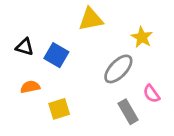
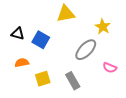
pink semicircle: (151, 94) -> (110, 68), turned -32
gray rectangle: (128, 112) -> (73, 81), moved

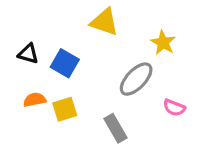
yellow triangle: (66, 14) -> (104, 22), turned 30
yellow square: (43, 79) -> (65, 109), moved

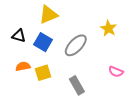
yellow triangle: (104, 22) -> (48, 15), moved, turned -42
gray ellipse: (136, 79) -> (76, 45), moved

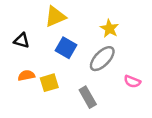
yellow star: (108, 28) -> (109, 29), moved
blue square: (43, 42) -> (66, 48), moved
gray ellipse: (76, 45) -> (102, 59), moved

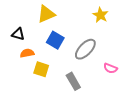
yellow star: (109, 29) -> (100, 15), moved
orange semicircle: (26, 75) -> (27, 53), moved
yellow square: (49, 83) -> (41, 69), turned 35

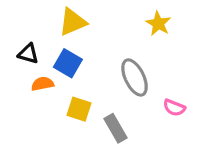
blue square: (55, 40) -> (68, 63), moved
gray ellipse: (85, 49) -> (135, 77), turned -70
yellow square: (41, 69) -> (79, 109), moved

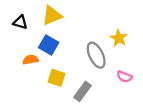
yellow star: (158, 24) -> (119, 38), moved
black triangle: (28, 54) -> (20, 22), moved
gray rectangle: (115, 128) -> (83, 91), turned 66

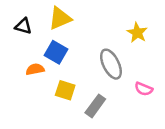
yellow star: (119, 38) -> (137, 33), moved

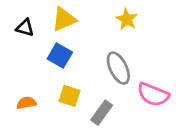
yellow star: (137, 33) -> (127, 19), moved
orange semicircle: (35, 69) -> (26, 103), moved
pink semicircle: (144, 89) -> (153, 95), size x1.6

